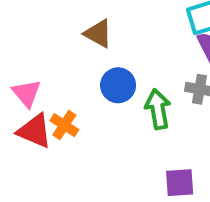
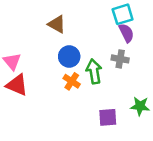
orange cross: (64, 125) -> (72, 81), moved

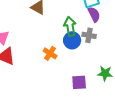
blue circle: (69, 56) -> (72, 40), moved
green arrow: (94, 71) -> (70, 26), moved

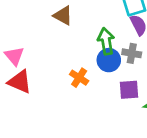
purple square: (79, 82) -> (129, 90), moved

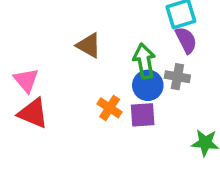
brown triangle: (63, 16) -> (89, 45), moved
purple square: (129, 90) -> (143, 115), moved

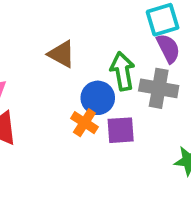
gray cross: (177, 77) -> (159, 88), size x1.4
blue circle: (148, 85) -> (98, 98), moved

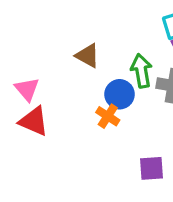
purple square: (121, 130) -> (152, 168), moved

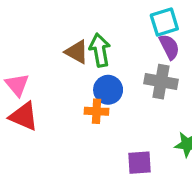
green arrow: (141, 71) -> (100, 50), moved
orange cross: (108, 116) -> (97, 111), turned -30

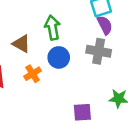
brown triangle: (77, 52) -> (21, 44), moved
orange cross: (97, 111) -> (33, 74), moved, turned -35

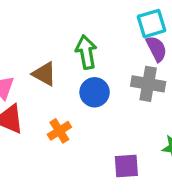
orange cross: (33, 74) -> (59, 131), moved

